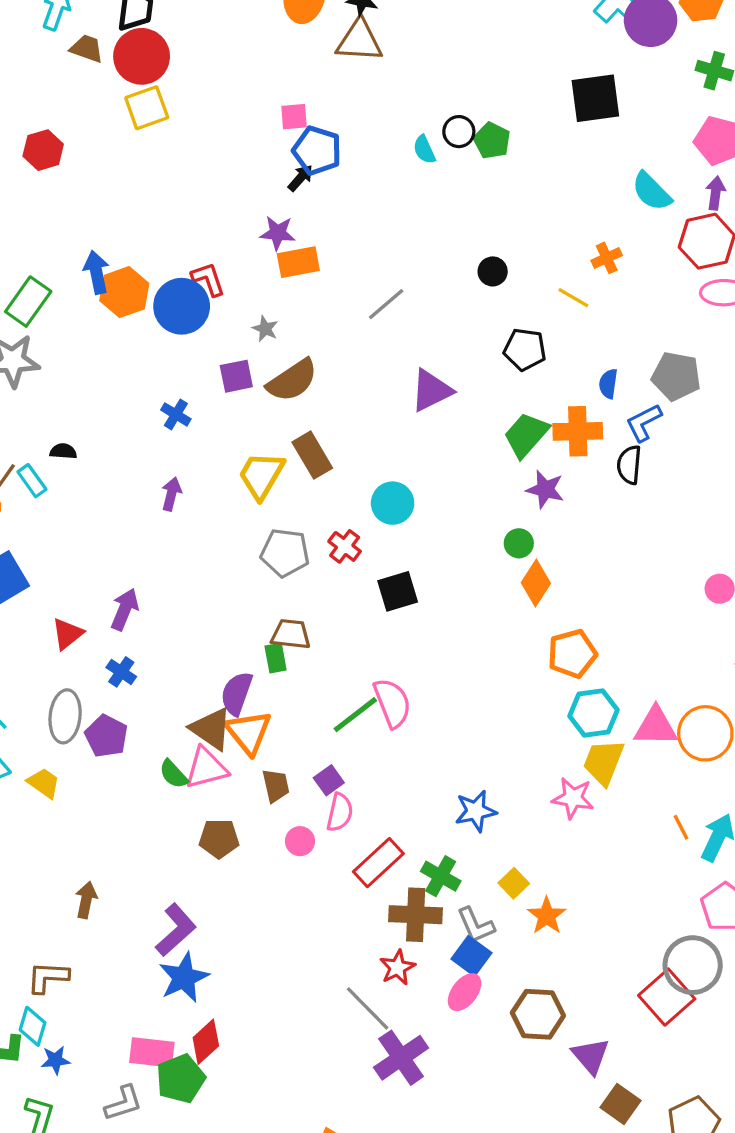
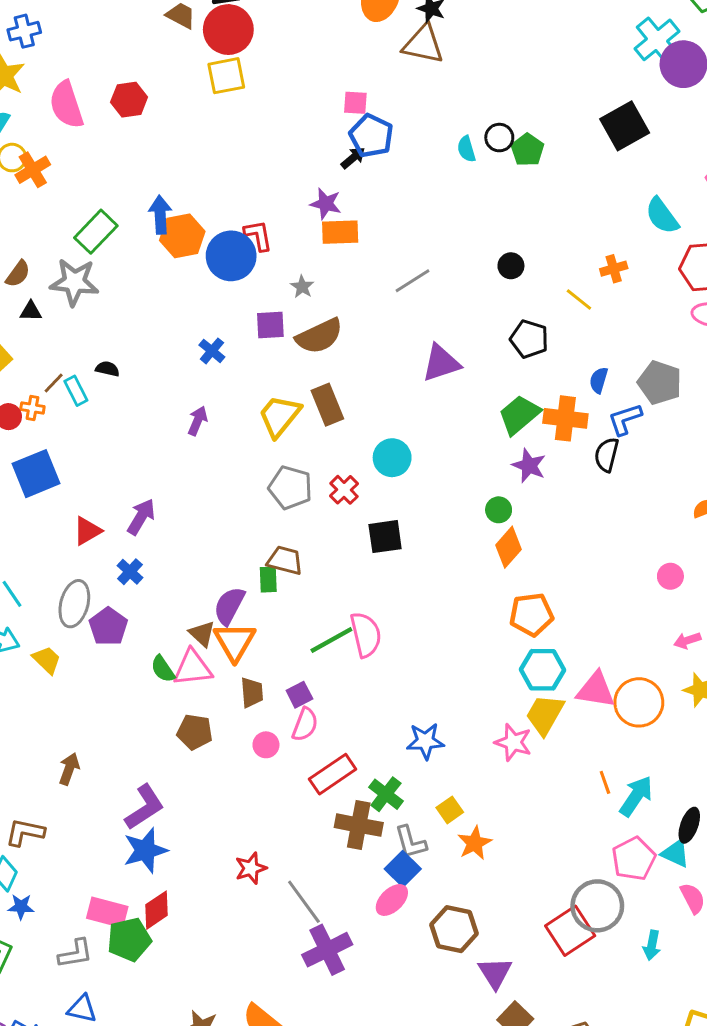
black square: (595, 98) -> (625, 126), turned -30
brown triangle: (211, 729) -> (202, 634), size x0.7
red star: (397, 968) -> (251, 868), moved

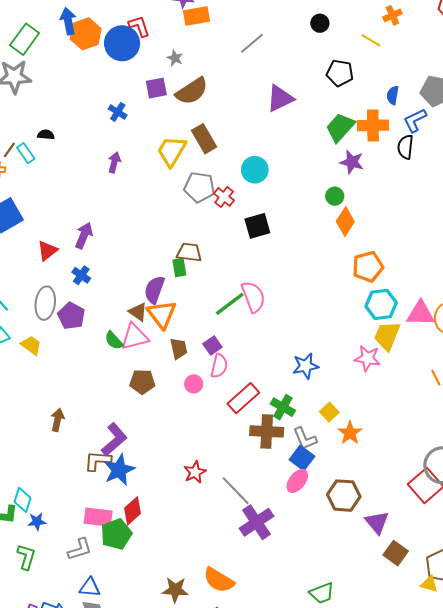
gray pentagon: (290, 488) -> (199, 187), moved
brown L-shape: (25, 832) -> (98, 461), moved

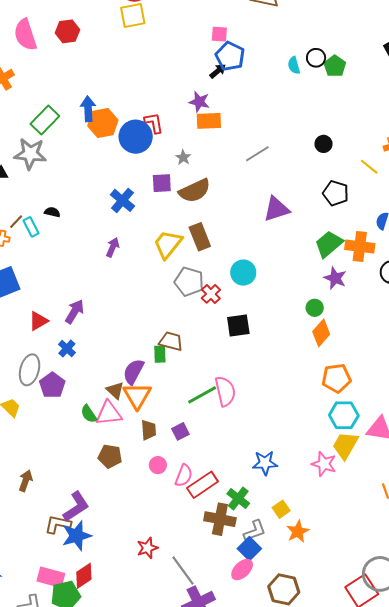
blue cross: (118, 112) -> (122, 200), size x1.4
pink semicircle: (219, 366) -> (184, 476), moved
gray L-shape: (305, 439) -> (255, 531), turned -95

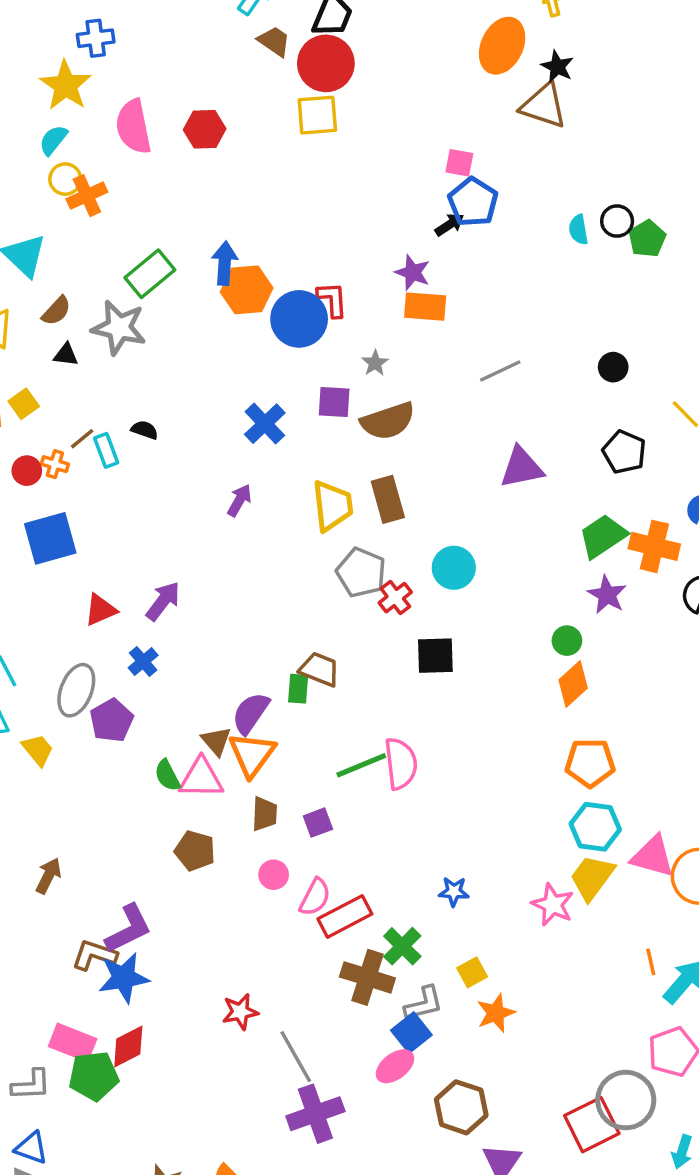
yellow trapezoid: (168, 244) -> (332, 506), turned 128
blue star: (265, 463) -> (454, 892), size x0.7

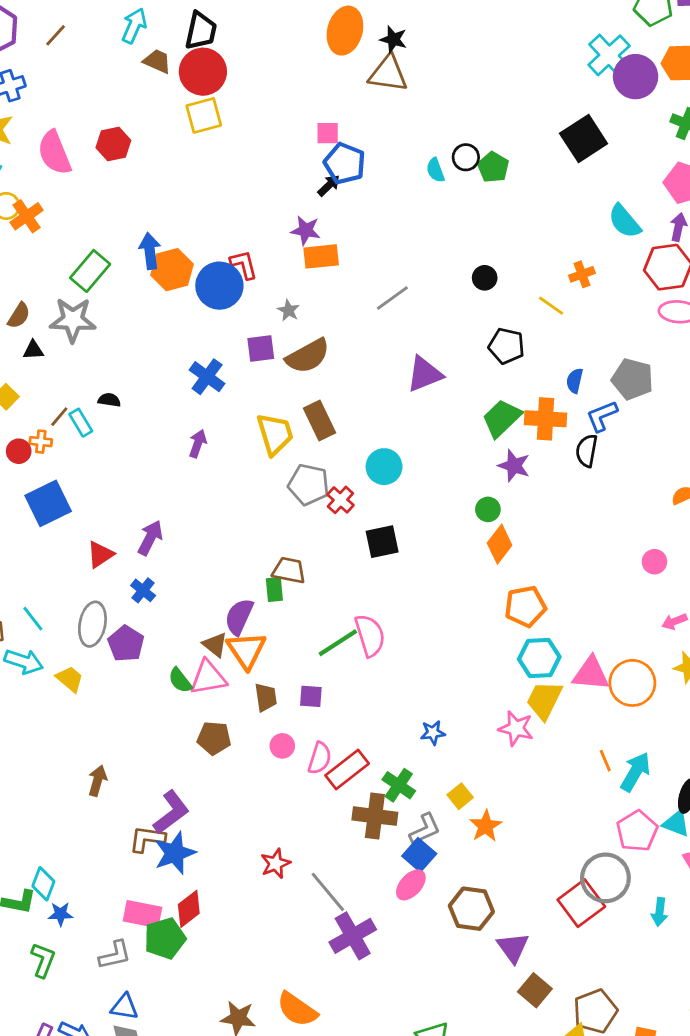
purple square: (318, 823) -> (311, 696), turned 35

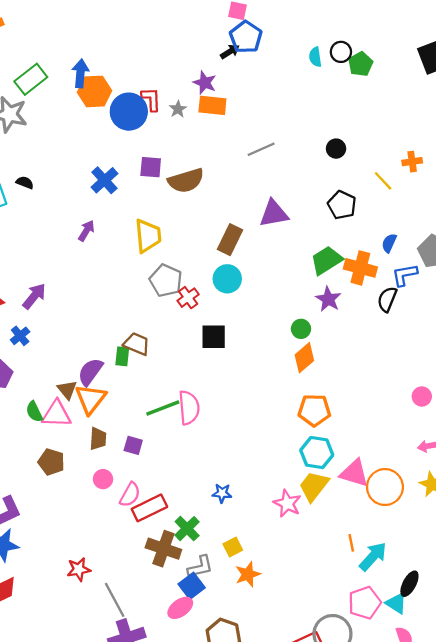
gray star: (288, 310) -> (178, 109), moved
brown rectangle: (319, 420) -> (230, 240), moved, turned 40

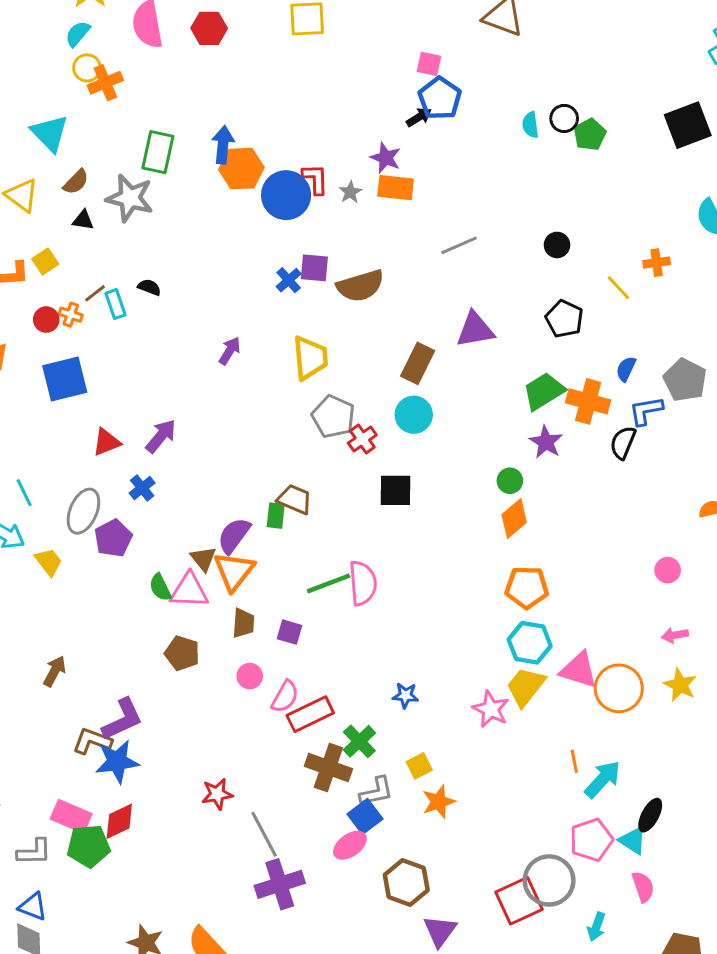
green rectangle: (31, 79) -> (158, 152), turned -40
blue cross: (104, 180) -> (289, 280), moved, size x0.7

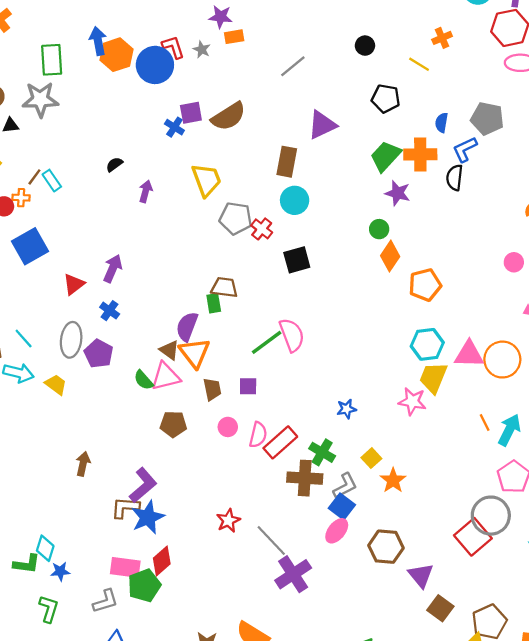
orange rectangle: (396, 188) -> (234, 37), size x0.7
black semicircle: (149, 287) -> (114, 164), moved, turned -42
orange pentagon: (527, 587) -> (425, 285), moved

